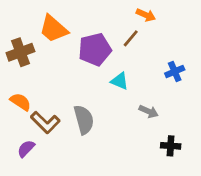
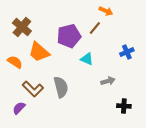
orange trapezoid: (54, 29) -> (39, 52), moved
brown cross: (20, 52) -> (22, 27), moved, turned -30
orange semicircle: (20, 102) -> (15, 62), moved
gray arrow: (149, 111) -> (108, 81), turned -40

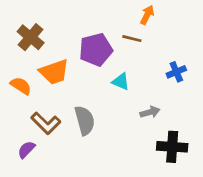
orange arrow: (106, 11) -> (147, 15), turned -88
brown line: (95, 28) -> (132, 39), turned 64
orange trapezoid: (39, 52) -> (54, 72), turned -60
black cross: (124, 106) -> (172, 147), size x1.5

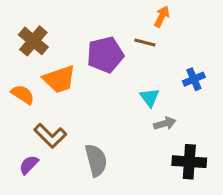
cyan triangle: (121, 82) -> (150, 98), moved, turned 30
gray semicircle: (85, 120) -> (96, 160), moved

